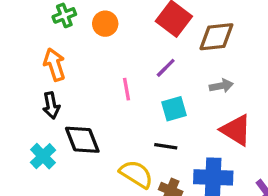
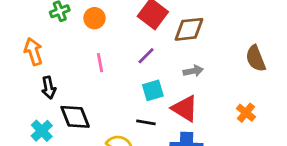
orange arrow: (54, 65) -> (33, 52), moved
pink line: (126, 89) -> (100, 63), moved
red triangle: (236, 130) -> (185, 108), moved

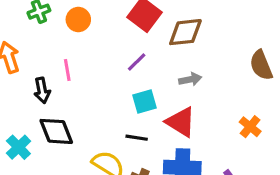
pink line: (100, 63) -> (67, 70), moved
black arrow: (49, 88) -> (42, 90), moved

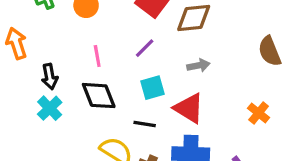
pink line: (67, 70) -> (97, 56), moved
black diamond: (56, 131) -> (99, 96), moved
cyan cross: (18, 147) -> (50, 108), moved

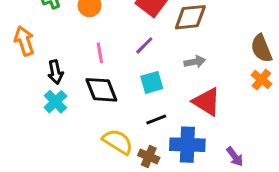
red triangle: (189, 108) -> (207, 102), moved
orange cross: (259, 113) -> (261, 79), moved
black line: (145, 124) -> (156, 119), moved, turned -30

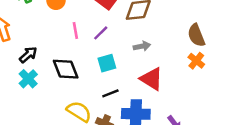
pink line: (100, 53) -> (75, 30), moved
black arrow: (55, 72) -> (28, 55), turned -120

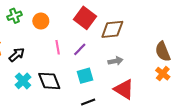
black arrow: (28, 55) -> (17, 55), moved
cyan cross: (28, 79) -> (23, 81), moved

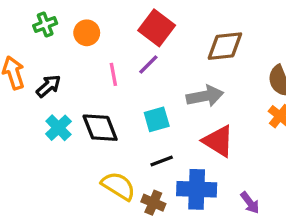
brown diamond: (112, 29) -> (225, 46), moved
purple line: (80, 49) -> (148, 64), moved
gray arrow: (115, 61) -> (205, 96), size x1.5

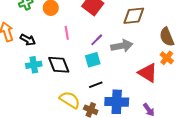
purple line: (148, 64) -> (97, 40), moved
black arrow: (48, 86) -> (28, 40), turned 70
cyan cross: (58, 128) -> (34, 65), turned 35
red triangle: (218, 141) -> (148, 73), moved

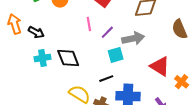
pink line: (67, 33) -> (89, 24), moved
orange cross: (167, 58) -> (182, 82), moved
cyan square: (93, 60) -> (116, 55), moved

